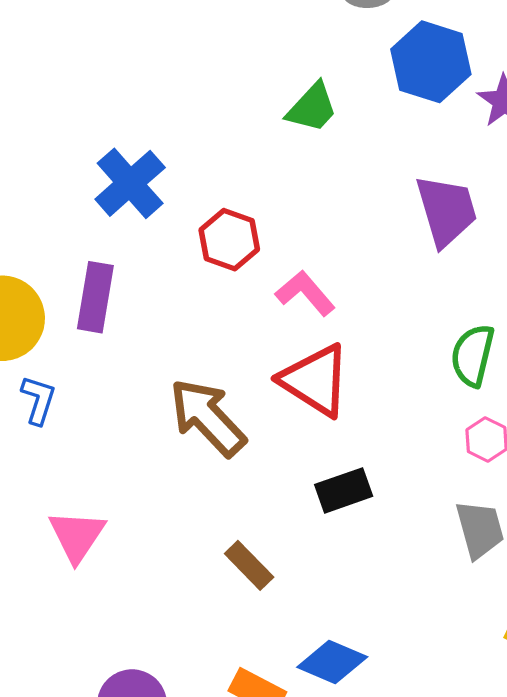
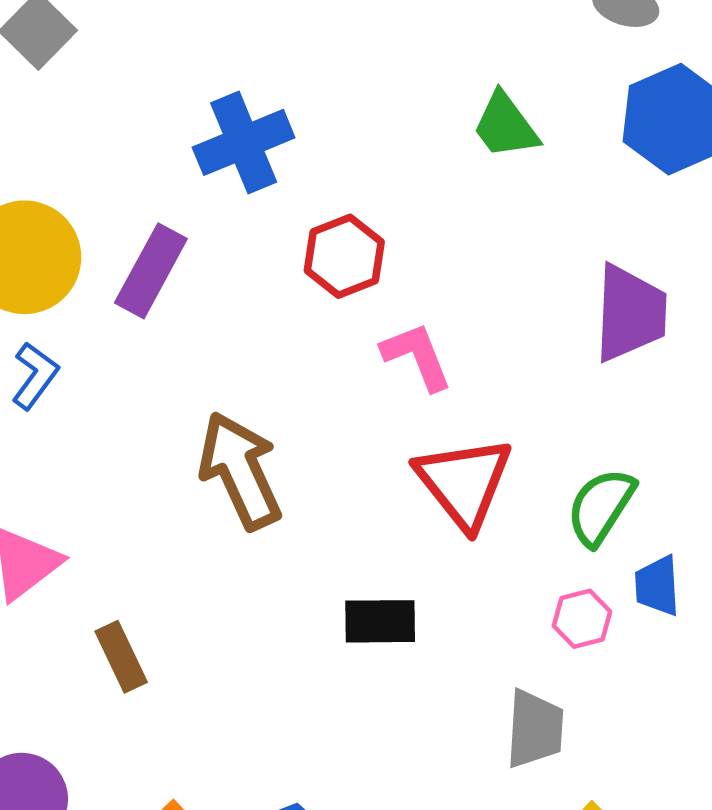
green trapezoid: (312, 108) -> (505, 126), turned 82
red triangle: (315, 380) -> (464, 482), moved
brown rectangle: (249, 565) -> (121, 657), moved

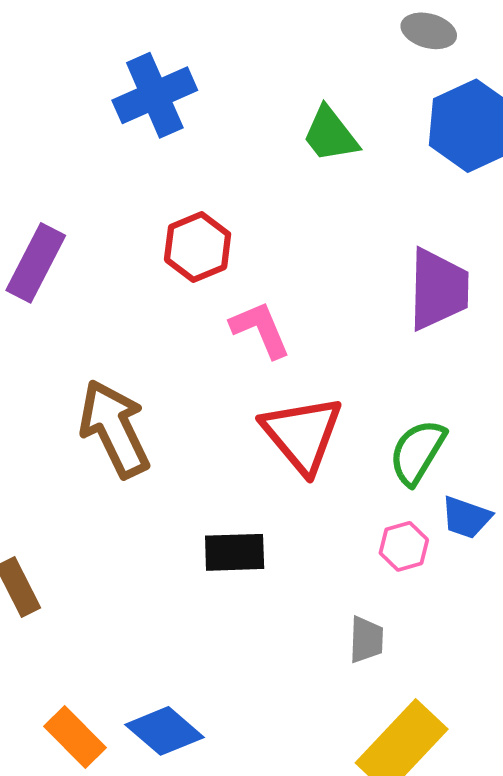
blue cross: (244, 142) -> (155, 95), moved
blue trapezoid: (657, 586) -> (466, 517), turned -66
gray trapezoid: (535, 729) -> (366, 640), size x0.7

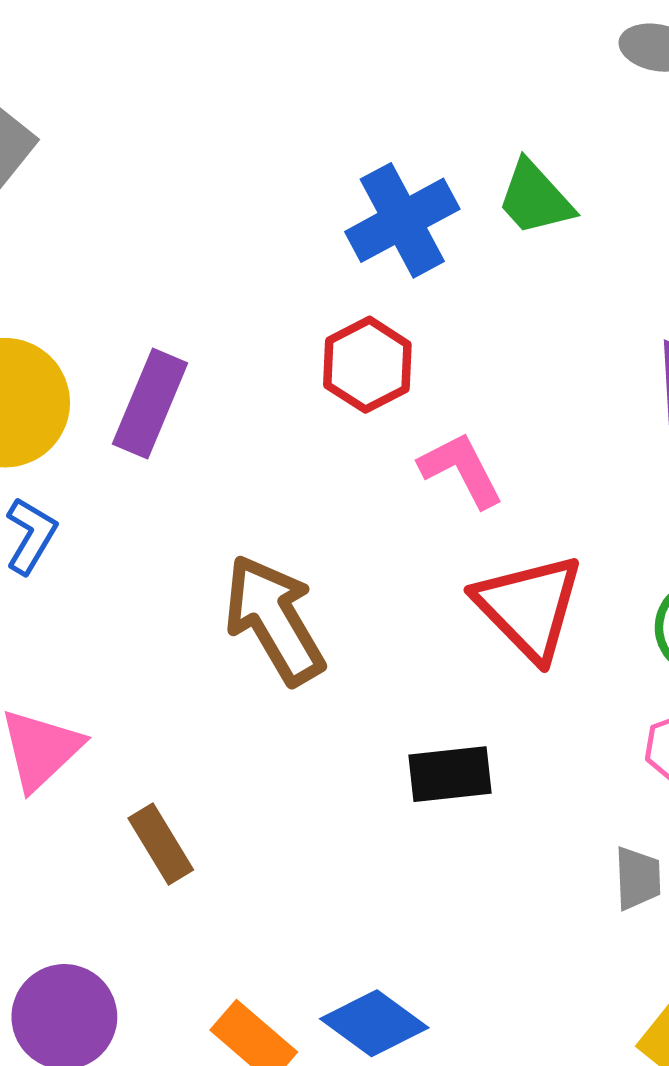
blue cross: (155, 95) -> (402, 220), moved

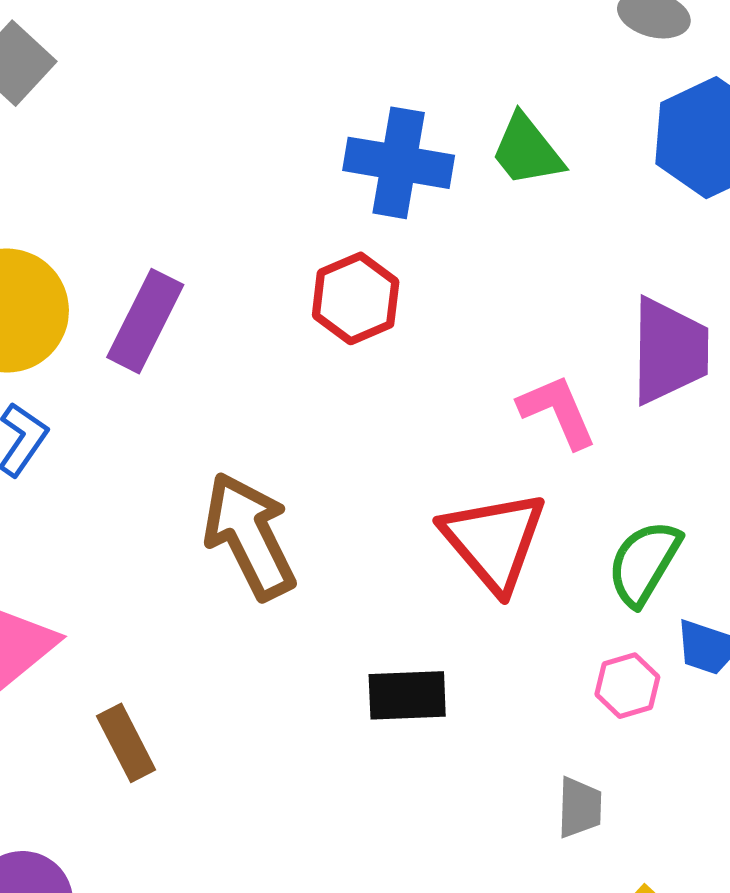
blue cross: (402, 220) -> (399, 163), turned 34
pink L-shape: (461, 470) -> (558, 411), moved

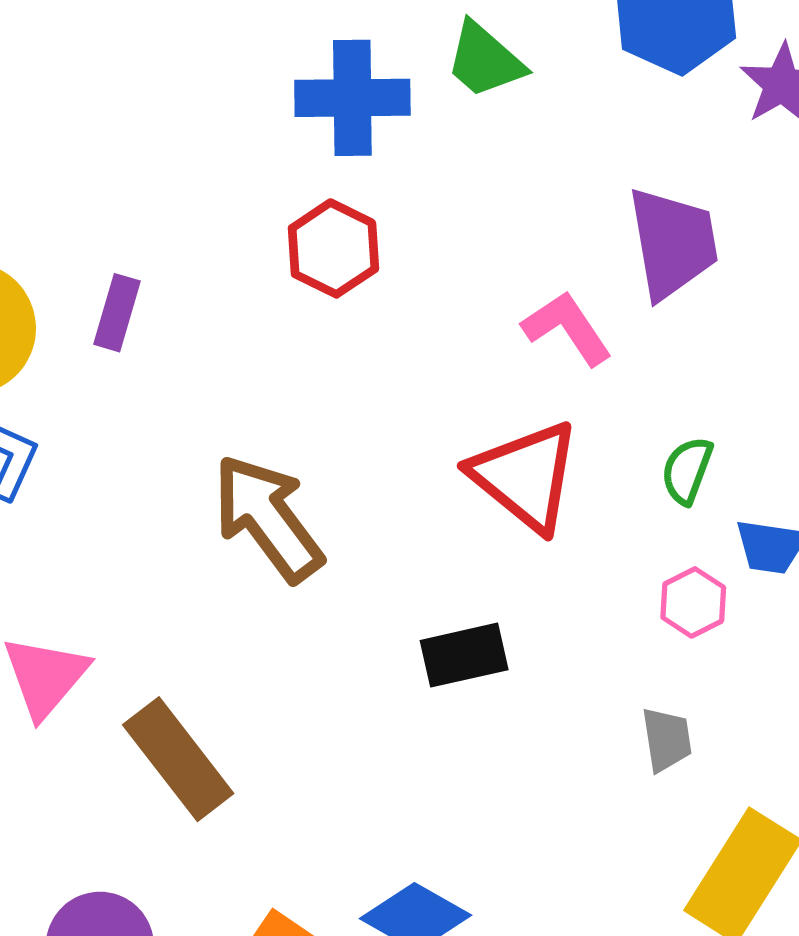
purple rectangle: (145, 321) -> (117, 313), size x0.7
green semicircle: (644, 563) -> (687, 470), size x0.7
brown rectangle: (126, 743) -> (178, 759), size x1.5

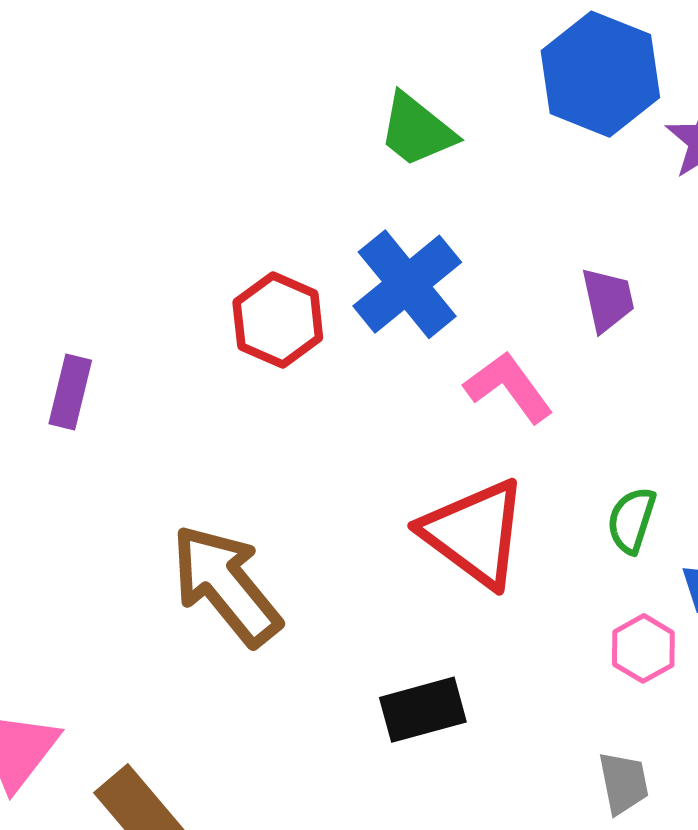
blue cross: (352, 98) -> (407, 284), moved, turned -36
purple trapezoid: (673, 243) -> (608, 300), size x0.6

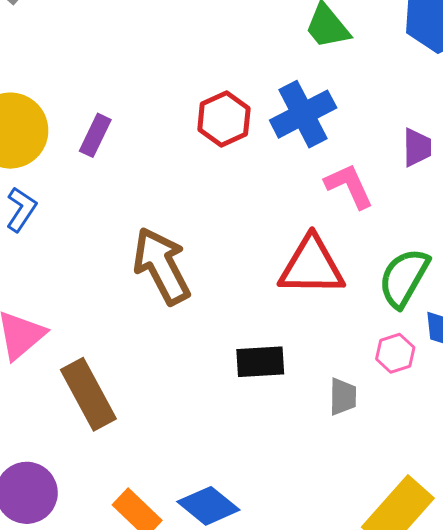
green semicircle: (631, 520) -> (404, 278), size x1.6
red triangle: (475, 533) -> (312, 266), turned -48
gray trapezoid: (624, 783) -> (343, 397), moved

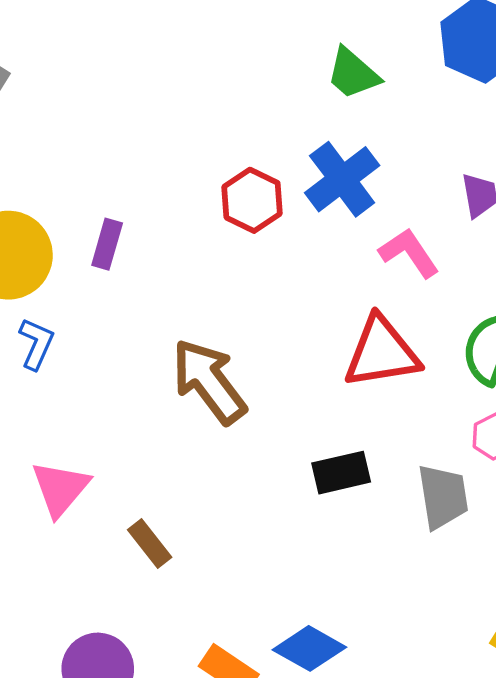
brown rectangle: (88, 394) -> (150, 543), size x0.6
gray trapezoid: (343, 397) -> (443, 496), size x1.5

